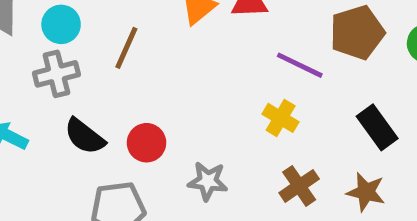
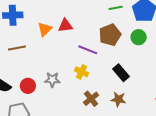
brown line: (126, 48) -> (17, 48), turned 60
gray star: (208, 181) -> (52, 80), moved

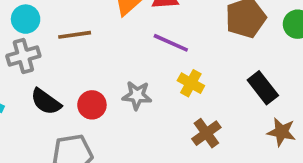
purple line: (88, 50) -> (171, 43), moved
brown star: (118, 99) -> (281, 132), moved

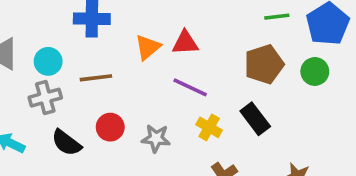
black rectangle: (263, 88) -> (255, 119), moved
red circle: (92, 105) -> (110, 127), moved

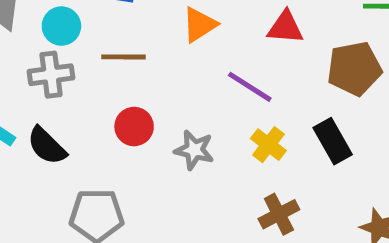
red triangle: (185, 43) -> (285, 27), moved
black semicircle: (66, 143) -> (47, 146), moved

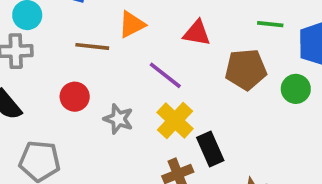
brown line: (124, 57) -> (92, 46), moved
black rectangle: (333, 141) -> (210, 149), moved
yellow cross: (268, 145) -> (175, 121), size x1.4

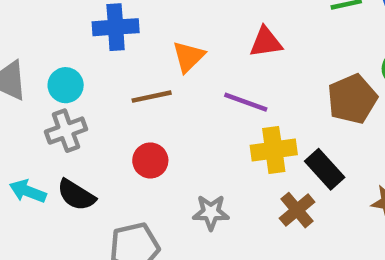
brown pentagon: (246, 69) -> (352, 99), moved
gray star: (118, 119) -> (211, 212), moved
yellow cross: (175, 121) -> (274, 150), turned -33

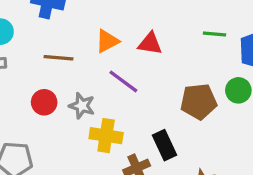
orange triangle: (188, 57) -> (107, 41), moved
yellow cross: (274, 150) -> (106, 136), moved
gray star: (211, 212) -> (82, 106), moved

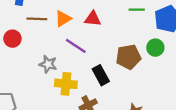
brown line: (58, 58) -> (37, 19), moved
red circle: (44, 102) -> (12, 39), moved
black rectangle: (165, 145) -> (101, 75), moved

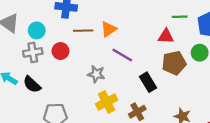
red triangle: (93, 19) -> (166, 36), moved
yellow cross: (66, 84) -> (107, 102), moved, turned -30

